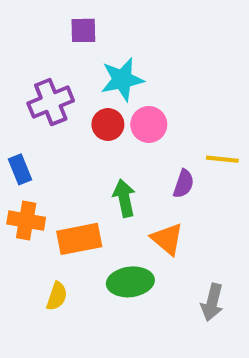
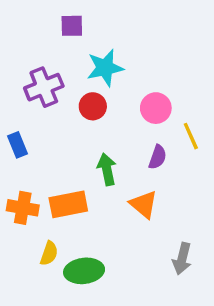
pink circle: (149, 124) -> (156, 108), moved
yellow line: (222, 159) -> (191, 136), turned 60
orange cross: (26, 221) -> (23, 208), moved
green ellipse: (130, 282) -> (84, 271), moved

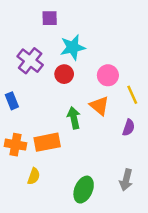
purple cross: (44, 87) -> (30, 61), turned -30
purple semicircle: (158, 157) -> (129, 128), moved
orange triangle: (144, 204) -> (99, 106), moved
green ellipse: (84, 271) -> (84, 190), moved, turned -60

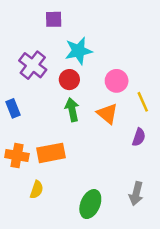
green arrow: (74, 118) -> (72, 110), moved

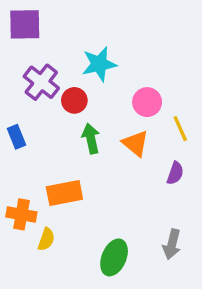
purple square: (54, 19) -> (25, 24), moved, size x1.5
red circle: (69, 80) -> (74, 100), moved
orange cross: (17, 156) -> (21, 214), moved

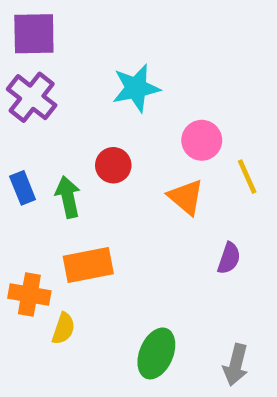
purple cross: (41, 82) -> (32, 97), moved
red circle: (74, 100) -> (113, 165), moved
green arrow: (91, 138) -> (68, 197), moved
purple semicircle: (175, 173) -> (229, 258), moved
gray arrow: (172, 244) -> (236, 365), moved

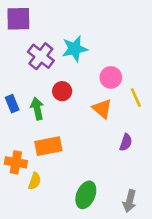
purple cross: (32, 97) -> (41, 56), moved

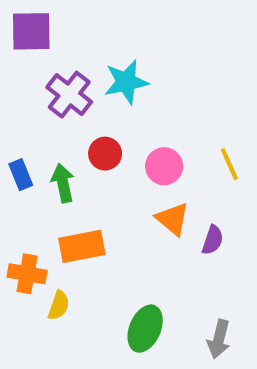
pink circle: (111, 77) -> (164, 166), moved
orange triangle: (102, 109) -> (173, 219), moved

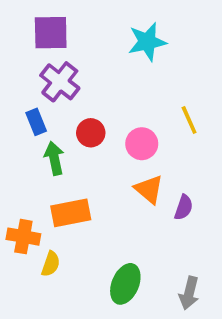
purple square: (31, 31) -> (51, 33), moved
cyan star: (126, 82) -> (147, 42), moved
yellow line: (229, 164) -> (189, 120), moved
blue rectangle: (21, 175) -> (36, 122), moved

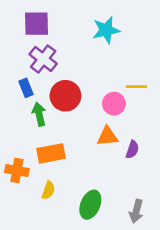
yellow line: (189, 120) -> (136, 87), turned -66
red circle: (91, 133) -> (65, 96), size x1.5
pink circle: (142, 144) -> (114, 104), moved
orange triangle: (149, 189) -> (107, 136), turned -45
yellow semicircle: (51, 264) -> (48, 190), moved

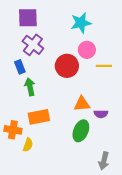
red circle: (65, 96) -> (67, 66), moved
pink circle: (114, 104) -> (87, 50), moved
purple semicircle: (132, 150) -> (101, 114), turned 72
yellow semicircle: (48, 190) -> (28, 145), moved
green ellipse: (90, 205) -> (81, 131), moved

